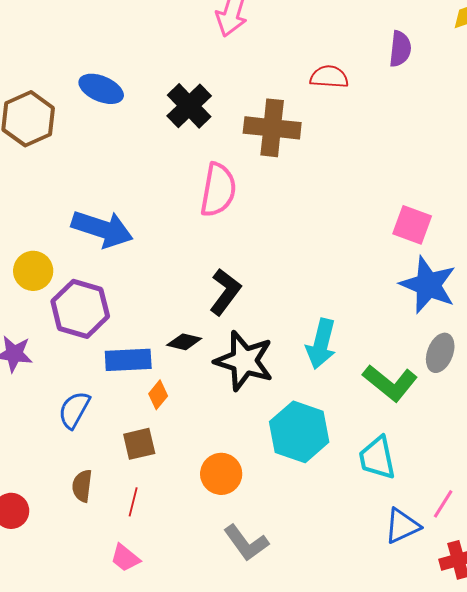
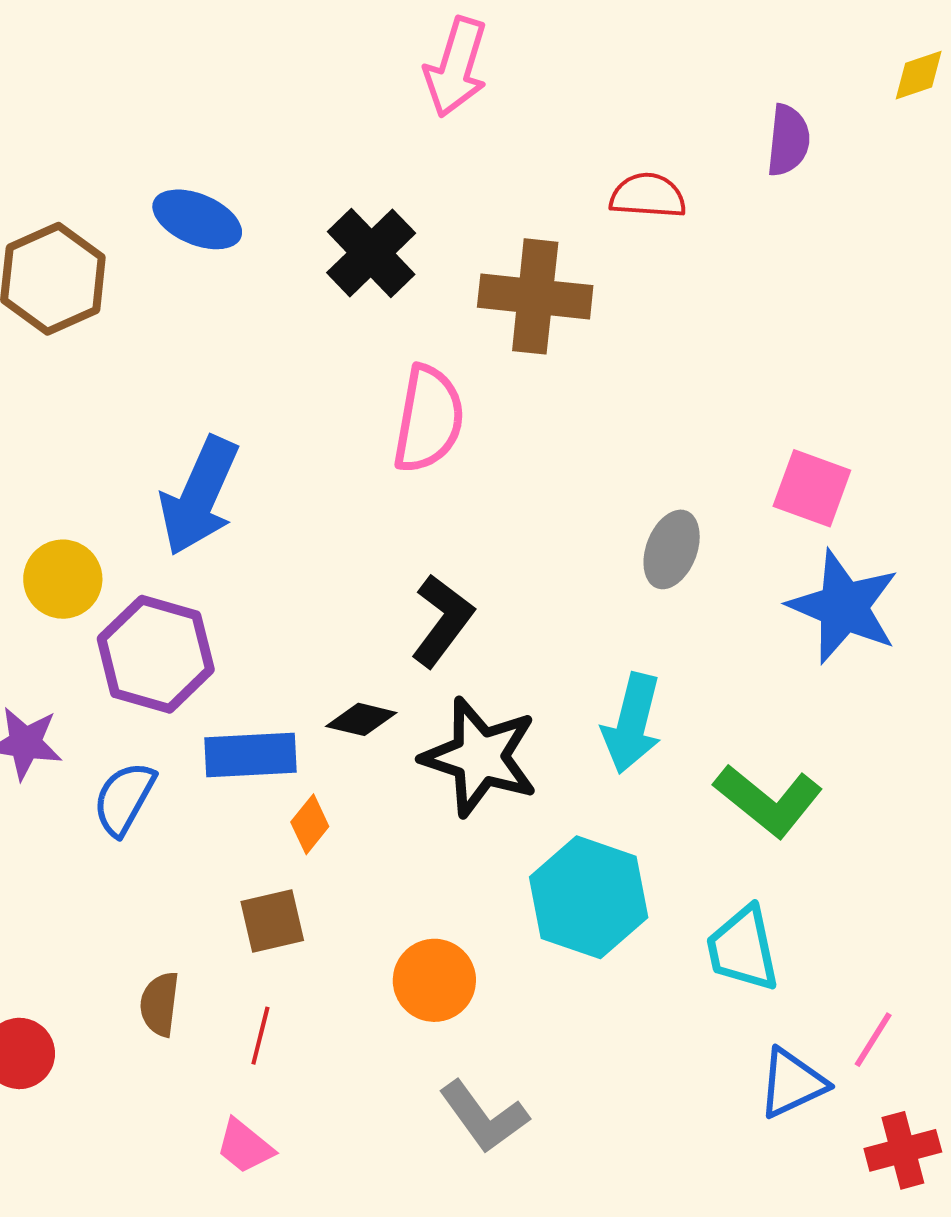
blue arrow: (102, 229) -> (199, 496), turned 96
gray ellipse: (440, 353) -> (672, 549), moved
blue semicircle: (74, 410) -> (124, 799), moved

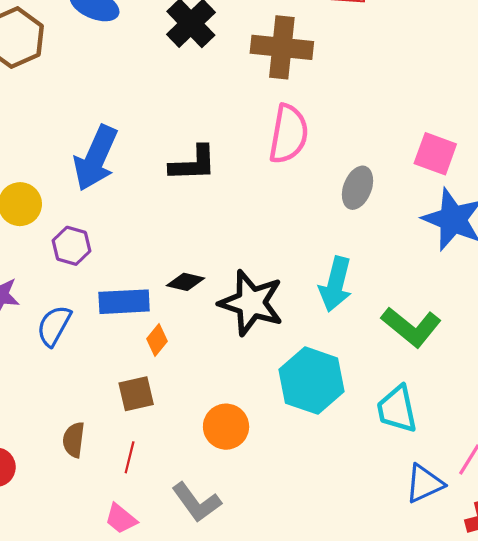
pink semicircle: (428, 419) -> (288, 134), moved
black L-shape: (442, 621) -> (193, 164), moved, turned 51
purple hexagon: (156, 654) -> (71, 246), size x0.6
gray L-shape: (484, 1117) -> (196, 502), moved

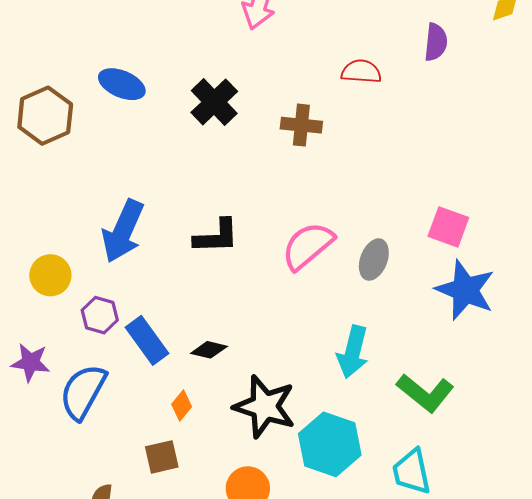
brown cross: (282, 47) -> (301, 125), size x0.7
pink semicircle: (288, 134) -> (308, 246), moved, turned -140
blue rectangle: (124, 302) -> (147, 340), moved, turned 57
black star: (251, 303) -> (265, 407), moved
blue semicircle: (54, 326) -> (83, 392), size x1.4

